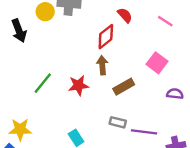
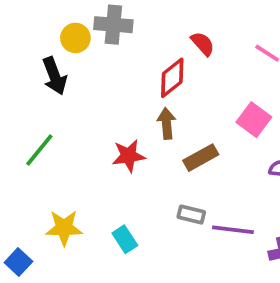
black arrow: (19, 31) -> (55, 76), moved
green line: (43, 83) -> (39, 150), moved
yellow star: (20, 129) -> (64, 228), moved

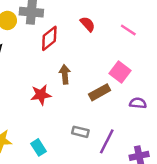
red diamond: (172, 78) -> (49, 38), moved
brown rectangle: (201, 158) -> (100, 92), moved
purple line: (233, 230) -> (107, 141), turned -70

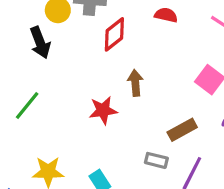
red semicircle: (88, 24) -> (166, 15), turned -35
brown rectangle: (100, 92) -> (182, 130), moved

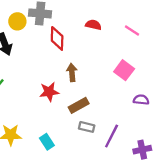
red diamond: (114, 34) -> (57, 38), turned -50
brown rectangle: (182, 130) -> (79, 105), moved

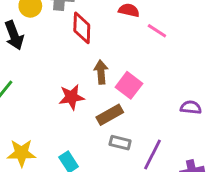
pink line: (132, 30) -> (157, 31), moved
pink square: (124, 70) -> (129, 85), moved

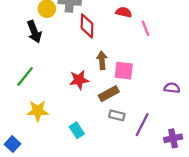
pink line: (157, 31) -> (146, 28), turned 35
pink square: (129, 85) -> (124, 71), turned -30
yellow star: (21, 153) -> (38, 111), moved

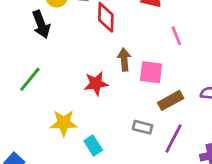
pink line: (146, 28) -> (176, 36), moved
brown rectangle: (109, 94) -> (171, 100), moved
yellow star: (38, 111) -> (64, 123), moved

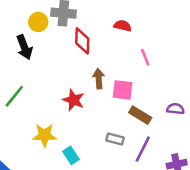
red star: (96, 84) -> (73, 100), turned 30
brown rectangle: (171, 100) -> (140, 115), turned 60

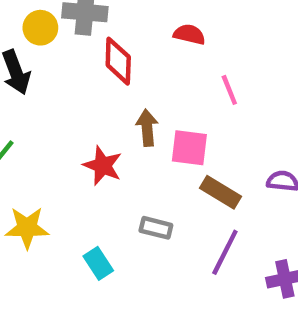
yellow star: (45, 135) -> (27, 228), moved
gray rectangle: (115, 139) -> (156, 228), moved

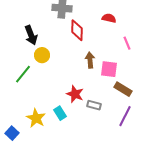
yellow circle: (40, 28) -> (42, 55), moved
red star: (103, 166) -> (75, 94), moved
yellow star: (27, 228) -> (36, 118), moved, turned 30
cyan rectangle: (98, 263) -> (60, 113), moved

